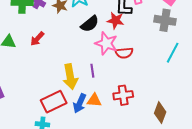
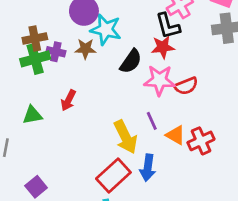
orange triangle: (94, 100) -> (176, 135), moved, turned 42

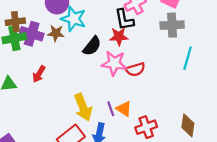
purple cross: (56, 52) -> (32, 34), size x1.5
purple line: (152, 121) -> (111, 109), moved
red cross: (201, 141) -> (146, 127), moved

